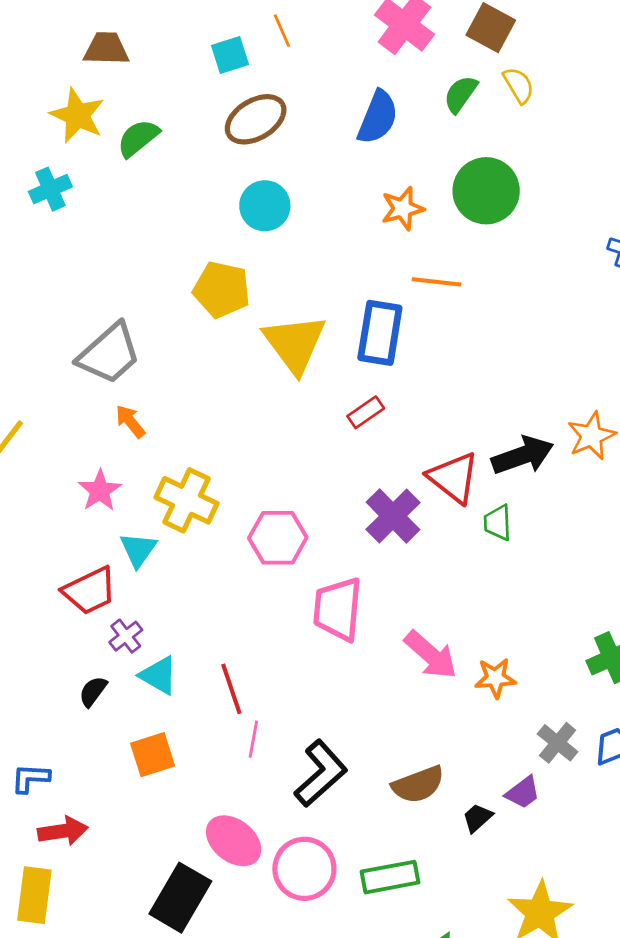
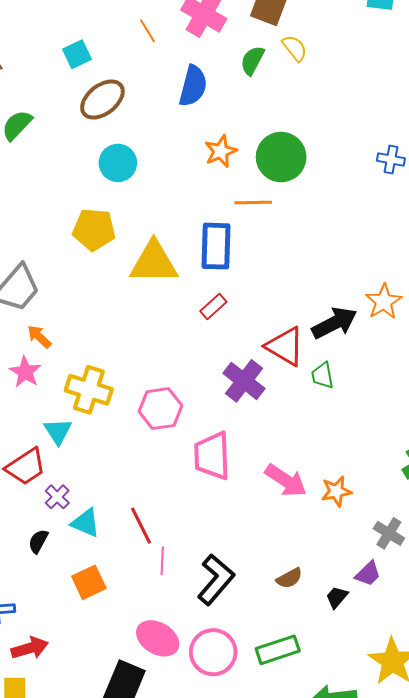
orange line: (282, 31) -> (147, 31), moved
green circle: (486, 191) -> (281, 157), moved
yellow triangle: (295, 344) -> (154, 262), turned -46
pink star: (100, 491) -> (25, 372), moved
brown semicircle: (418, 785) -> (289, 578), size x0.7

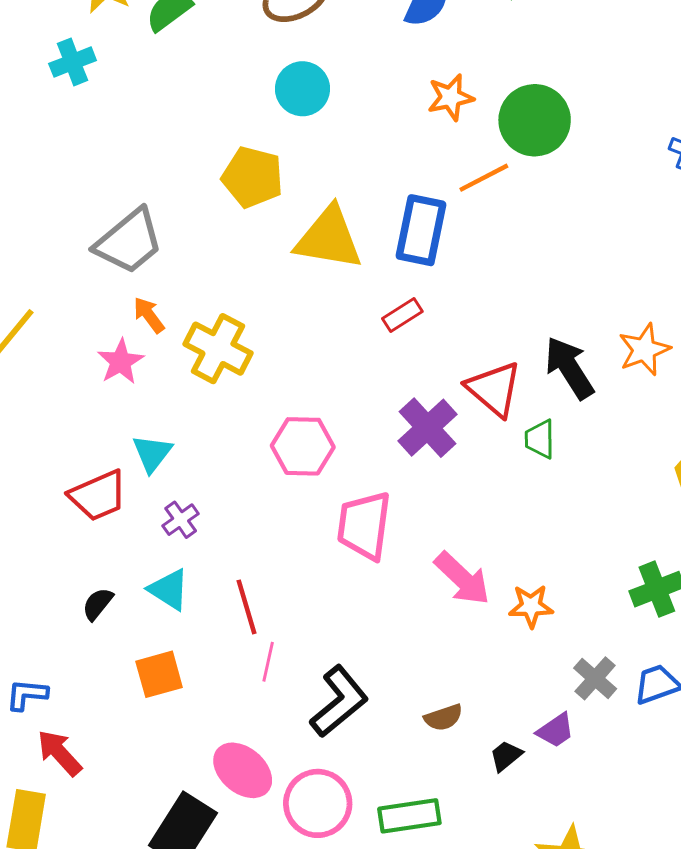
orange line: (253, 203) -> (484, 178), turned -36
black arrow: (334, 323) -> (569, 368), turned -105
yellow cross: (89, 390) -> (218, 349), moved
purple cross: (57, 497) -> (181, 520), moved
red arrow: (30, 648) -> (59, 753), turned -126

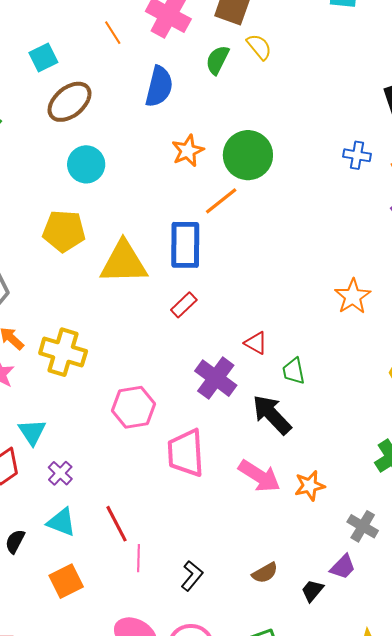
black arrow: (569, 368) -> (272, 415), moved
red triangle: (494, 389) -> (256, 343), size x0.6
black L-shape: (339, 702) -> (192, 576), size x0.6

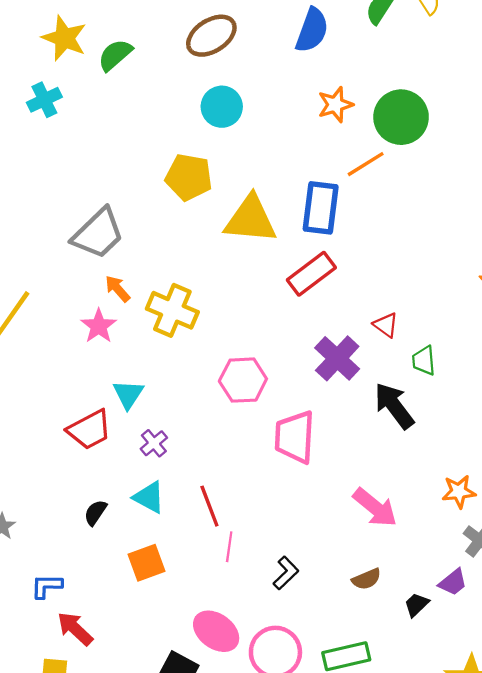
red rectangle: (184, 305) -> (311, 274), size x1.6
pink arrow: (259, 476) -> (375, 507), moved
orange star: (310, 486) -> (459, 492), moved

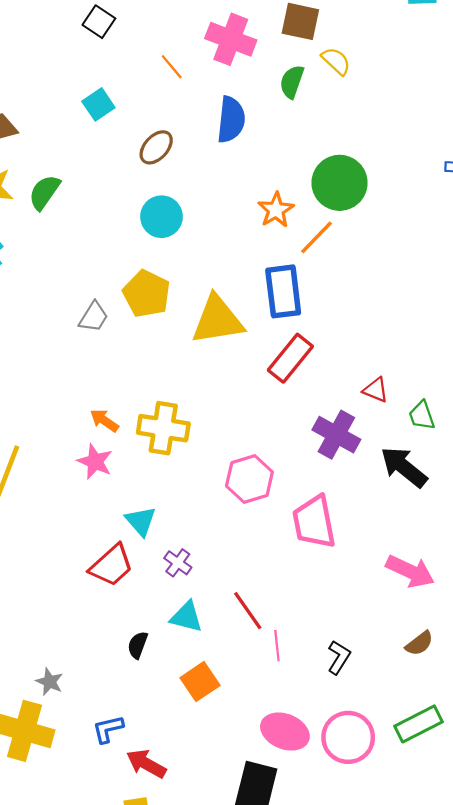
brown ellipse: (211, 36) -> (156, 147), moved, size x0.7
orange star: (335, 105) -> (276, 210), moved
yellow pentagon: (189, 177) -> (147, 294), turned 30
gray trapezoid: (98, 234) -> (94, 317), moved, size x0.6

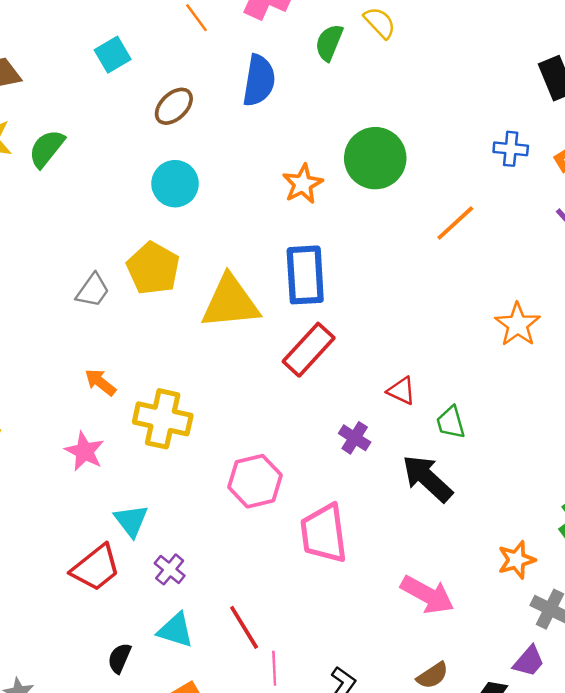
orange line: (316, 237) -> (455, 223), moved
orange arrow: (104, 420) -> (100, 382), moved
purple cross: (336, 435) -> (355, 438), size x0.6

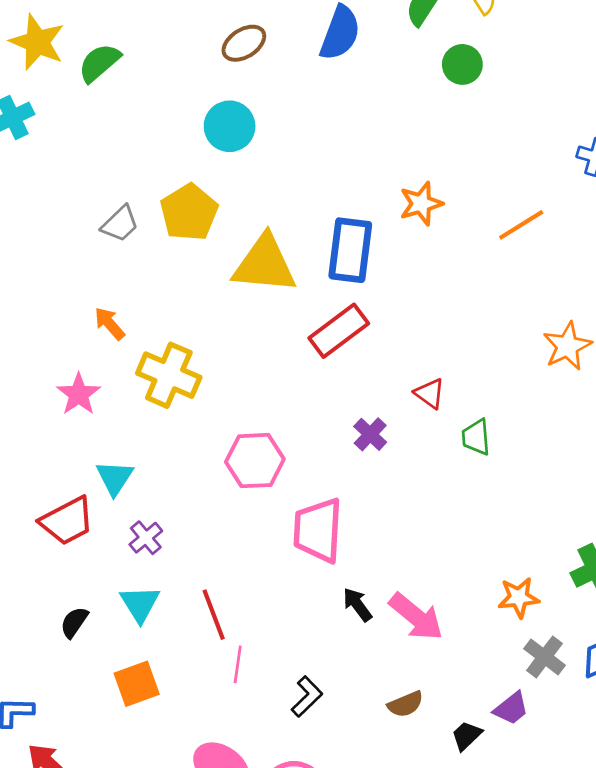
green circle: (375, 158) -> (462, 64), moved, size x0.6
orange star: (303, 184) -> (421, 204), moved
black arrow: (427, 478) -> (357, 605), moved, size x0.6
cyan triangle: (176, 630) -> (140, 604), turned 30

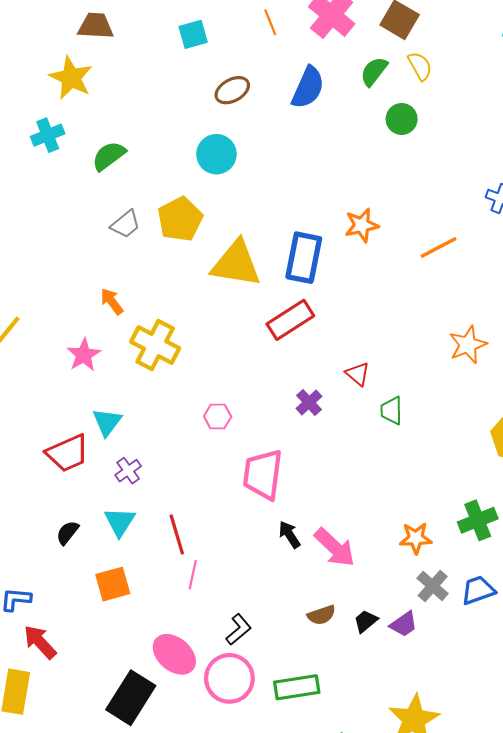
green semicircle: (99, 63) -> (109, 156), moved
pink hexagon: (255, 461) -> (218, 416), size x0.6
black L-shape: (307, 697) -> (239, 629), moved
black trapezoid: (467, 736) -> (366, 621), moved

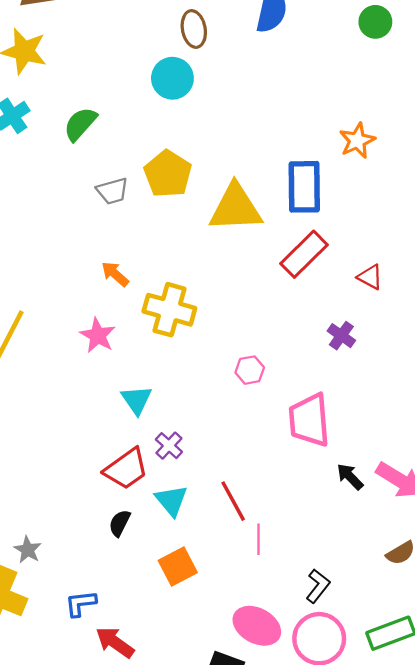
brown ellipse: (232, 90) -> (194, 29), turned -60
cyan circle: (216, 154) -> (172, 78), moved
gray trapezoid: (126, 224) -> (112, 191), turned 36
red triangle: (358, 374) -> (370, 277), moved
red trapezoid: (68, 453) -> (126, 469), moved

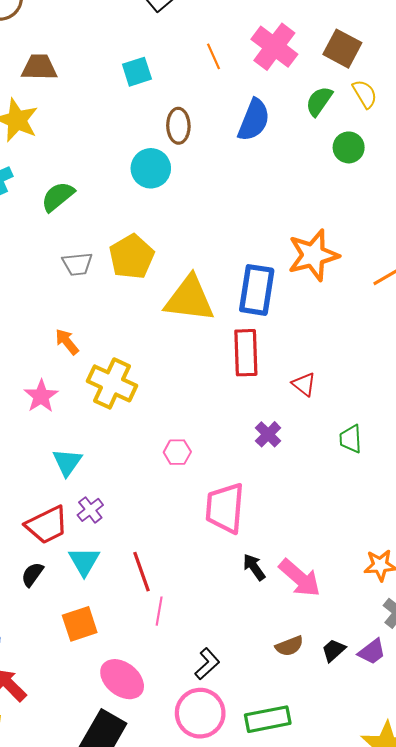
orange star: (357, 141) -> (313, 255), size x1.5
red rectangle: (304, 254) -> (246, 353), turned -57
pink ellipse: (257, 626) -> (122, 679), moved

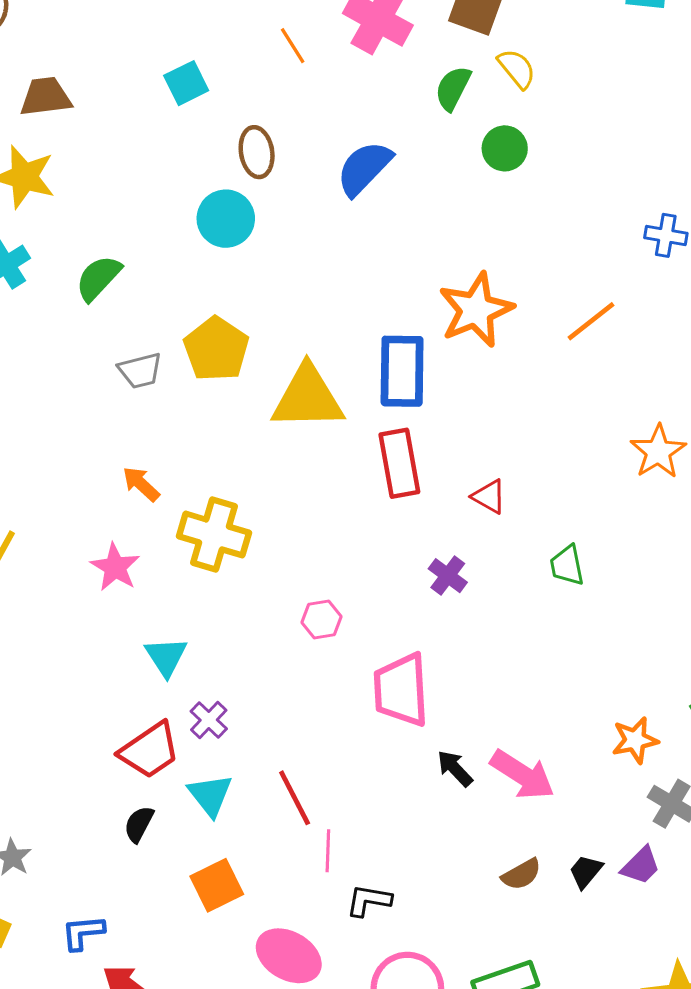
blue semicircle: (254, 120) -> (364, 168), moved, turned -150
black L-shape: (207, 664) -> (369, 900), moved, turned -120

